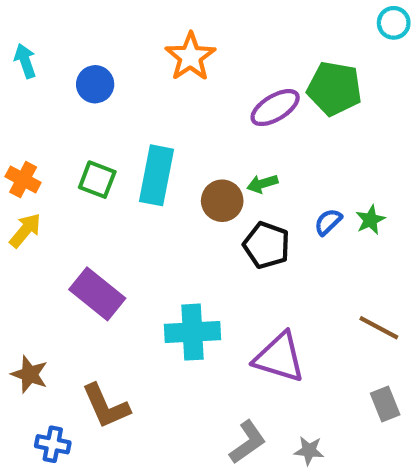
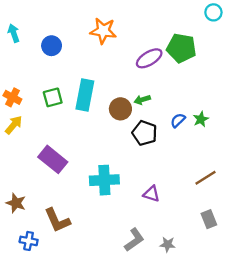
orange star: (190, 57) -> (103, 31), turned -30
green square: (97, 180) -> (53, 97), turned -36
brown line: (379, 328) -> (205, 178), turned -60
purple triangle: (279, 357) -> (151, 194), size x0.6

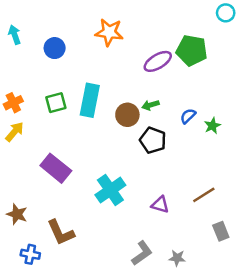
orange cross: (12, 97) -> (13, 103), turned 36
blue semicircle: (178, 120) -> (188, 116), moved
brown line: (205, 178) -> (204, 195), moved
cyan cross: (104, 180) -> (110, 190), turned -32

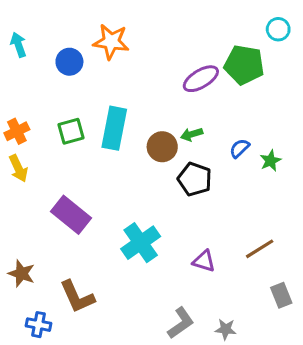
cyan circle: (226, 13) -> (278, 29), moved
orange star: (109, 32) -> (111, 42), moved
yellow arrow: (15, 132) -> (18, 168), turned 115

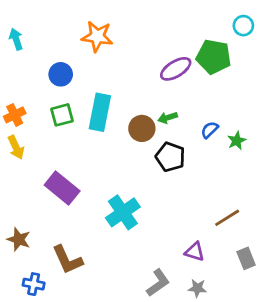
blue circle: (69, 62) -> (61, 74), moved
purple triangle: (204, 261) -> (195, 252), moved

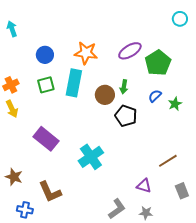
orange star: (97, 36) -> (86, 53), moved
green pentagon: (214, 57) -> (158, 63), moved, turned 30
green arrow: (168, 118) -> (124, 87), turned -64

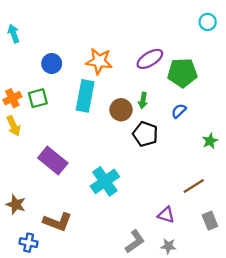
green pentagon: (158, 63) -> (182, 73), turned 30
green square: (46, 85) -> (38, 98), moved
green star: (175, 104) -> (210, 141), moved
brown L-shape: (50, 192) -> (57, 222), turned -45

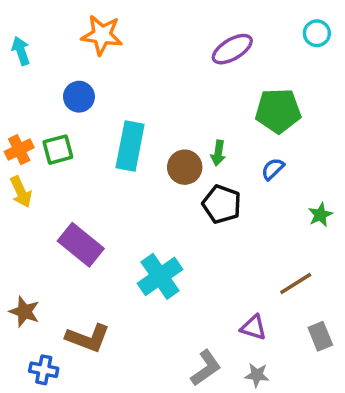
purple ellipse: (150, 59) -> (232, 49), moved
orange star: (99, 61) -> (102, 35), moved

